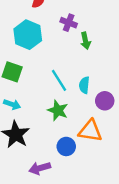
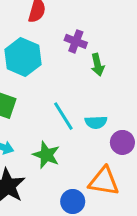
cyan semicircle: (84, 85) -> (96, 122), turned -98
green star: (58, 110) -> (46, 155), moved

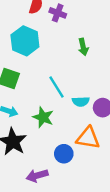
purple cross: (76, 41) -> (58, 13), moved
cyan semicircle: (96, 122) -> (81, 102), moved

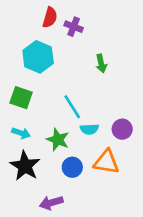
cyan semicircle: (81, 102) -> (89, 129), moved
blue circle: (64, 154) -> (72, 167), moved

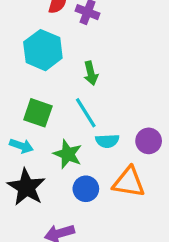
green arrow: (101, 63) -> (91, 73), moved
green square: (21, 98) -> (38, 113), moved

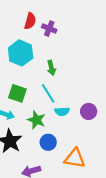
orange triangle: (129, 182) -> (75, 158), moved

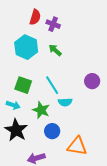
green arrow: (51, 68) -> (55, 50), moved, turned 144
purple circle: (89, 111) -> (92, 81), moved

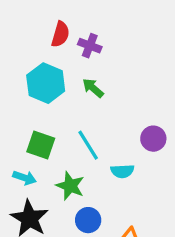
cyan semicircle: (65, 102) -> (122, 171), moved

